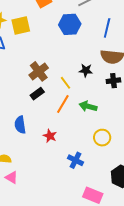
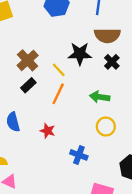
black star: (86, 70) -> (80, 54), size x1.5
black cross: (113, 81) -> (112, 62), turned -32
green arrow: (88, 106) -> (100, 97), moved

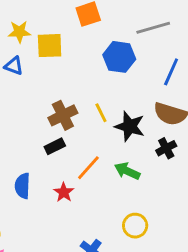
yellow line: (59, 70) -> (101, 113), moved
green arrow: (100, 97) -> (127, 171), moved
red star: (48, 131) -> (64, 192), moved

